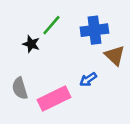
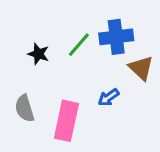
green line: (51, 25) -> (79, 45), moved
pink rectangle: (54, 98) -> (66, 121), turned -52

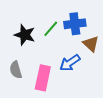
black star: (39, 54) -> (25, 35), size x1.5
blue arrow: (108, 97) -> (70, 63), size x1.5

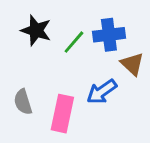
black star: (25, 35) -> (36, 30), moved

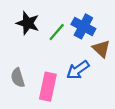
blue cross: (109, 35) -> (83, 26), turned 35

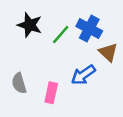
pink rectangle: (48, 87) -> (51, 93), size x0.7

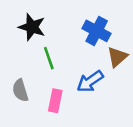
green line: (61, 34) -> (49, 58), moved, turned -60
brown triangle: (108, 52) -> (117, 57), turned 36

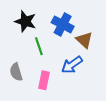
blue cross: (97, 31) -> (63, 24), moved
brown triangle: (117, 57) -> (84, 40), moved, turned -36

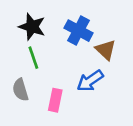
green line: (39, 46) -> (33, 58), moved

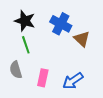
blue arrow: (90, 81) -> (73, 81), moved

